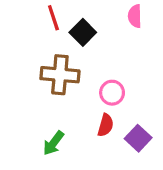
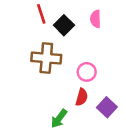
pink semicircle: (135, 16) -> (96, 19), moved
green arrow: (53, 143) -> (59, 119), moved

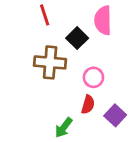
pink semicircle: (96, 19) -> (103, 20), size x1.5
black square: (64, 25) -> (77, 38), moved

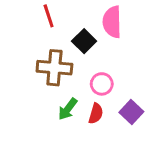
purple square: (115, 115) -> (131, 112), moved
green arrow: (64, 128) -> (68, 109), moved

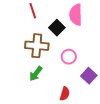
green arrow: (68, 109) -> (36, 74), moved
red semicircle: (96, 113) -> (65, 94), moved

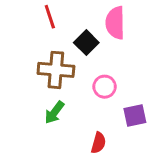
purple square: (89, 76) -> (135, 116), turned 35

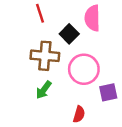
pink circle: (105, 87) -> (84, 69), size x1.6

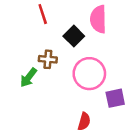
brown cross: (45, 56) -> (48, 59), size x0.6
green arrow: (44, 90) -> (28, 77), moved

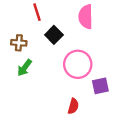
black square: (74, 36) -> (54, 35), moved
brown cross: (48, 59) -> (19, 43), moved

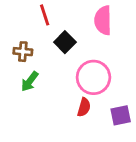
purple square: (100, 86) -> (121, 115), moved
red semicircle: (73, 106) -> (84, 107), moved

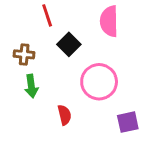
green arrow: (30, 81) -> (31, 86), turned -45
red semicircle: (84, 107) -> (64, 115), moved, turned -30

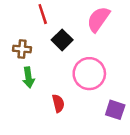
pink semicircle: (109, 21) -> (98, 19), turned 36
purple square: (128, 122) -> (115, 110), turned 30

